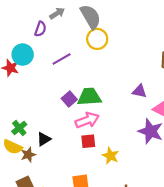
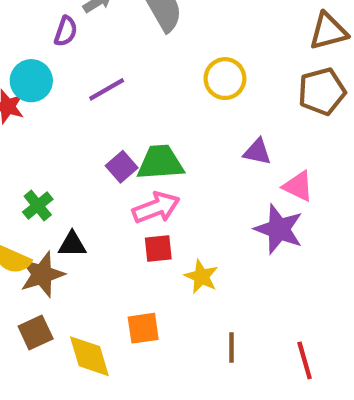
yellow circle: (97, 39) -> (225, 79), moved
green cross: (19, 128) -> (38, 206), moved
black triangle: (44, 139) -> (72, 244), turned 32
brown star: (28, 155) -> (42, 274), size x1.5

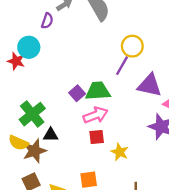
purple line: (107, 89) -> (122, 66), moved, turned -30
purple triangle: (257, 152) -> (150, 85), size x1.6
green cross: (38, 206) -> (32, 114), size x1.6

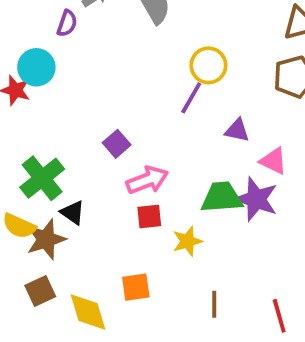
purple triangle: (150, 85) -> (237, 130), size x0.6
green trapezoid: (98, 91) -> (222, 197), moved
black triangle: (51, 135) -> (73, 213), turned 35
yellow star: (120, 152) -> (187, 241), turned 30

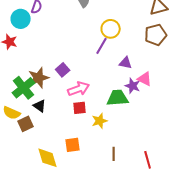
cyan circle: (36, 67) -> (21, 19), moved
purple star: (256, 199) -> (133, 86), moved, size x0.7
brown star: (46, 239) -> (39, 78), moved
brown square: (40, 291) -> (26, 124), moved

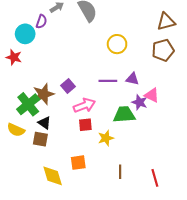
purple line: (102, 46) -> (108, 81), moved, turned 60
brown square: (26, 124) -> (40, 139), moved, turned 35

